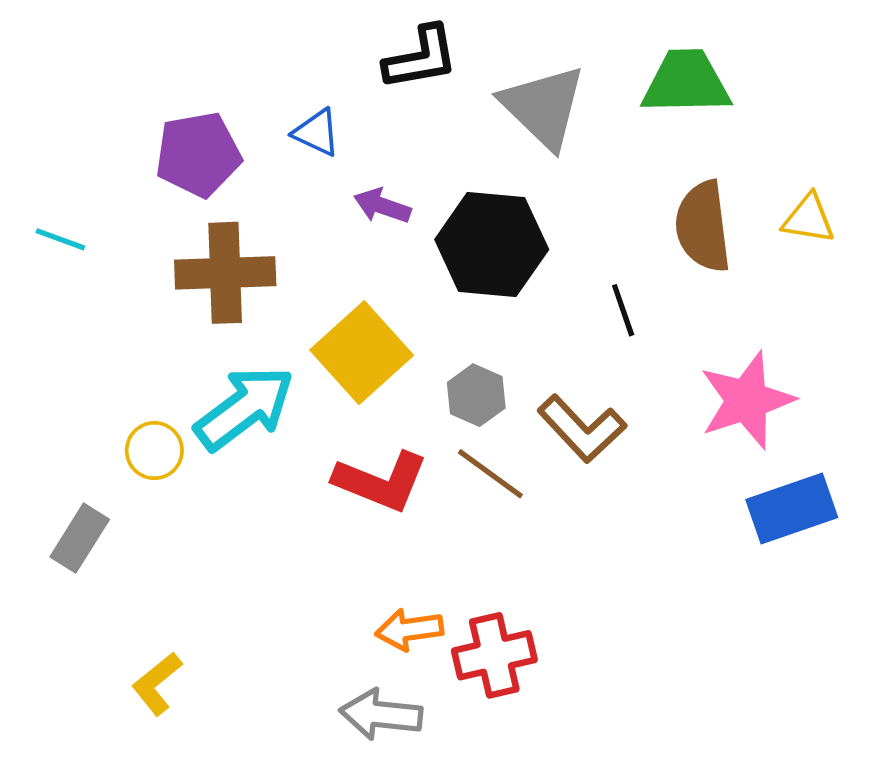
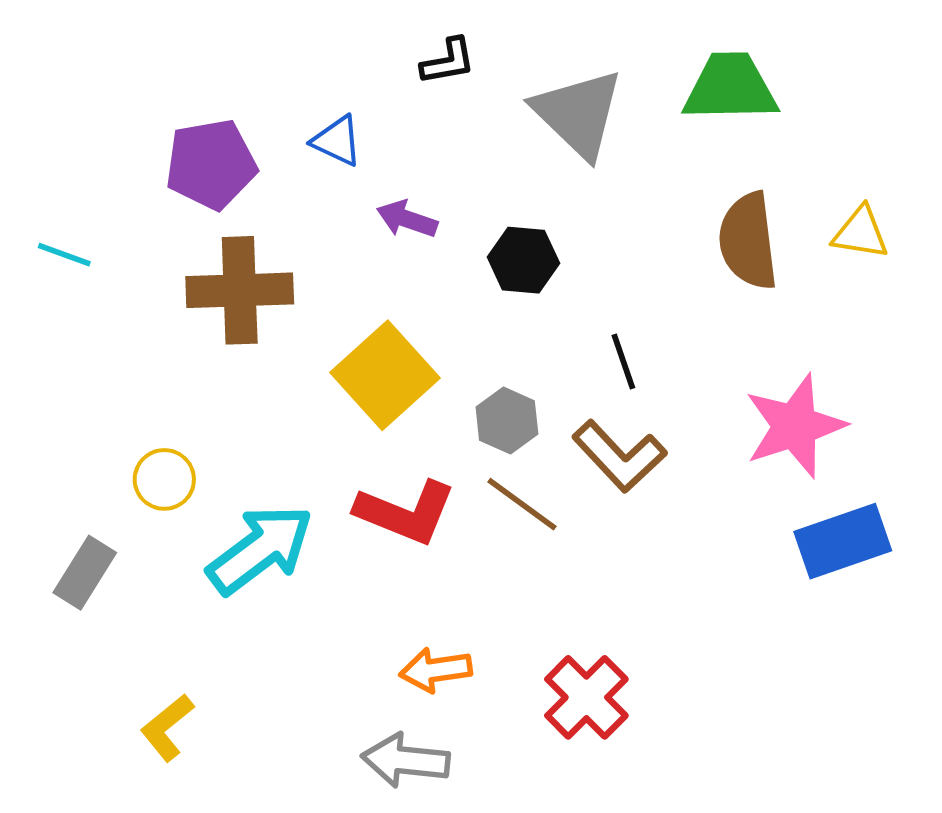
black L-shape: (421, 58) -> (448, 61), size x0.7
black hexagon: (492, 244) -> (523, 260), size x0.6
black line: (623, 310) -> (623, 362), moved
cyan arrow: (244, 408) -> (260, 549), moved
red cross: (494, 655) -> (586, 697), moved, turned -32

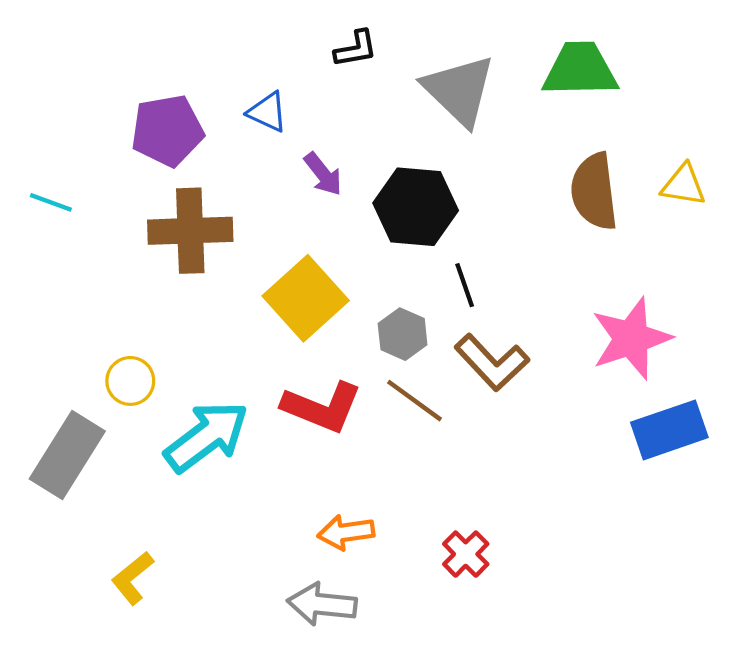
purple arrow: (407, 219) -> (323, 174), turned -147
black hexagon: (523, 260) -> (416, 207), size x1.5
black line: (623, 362) -> (465, 285), moved
gray rectangle: (85, 573) -> (67, 455), size x1.5
red cross: (586, 697) -> (466, 554), size x0.7

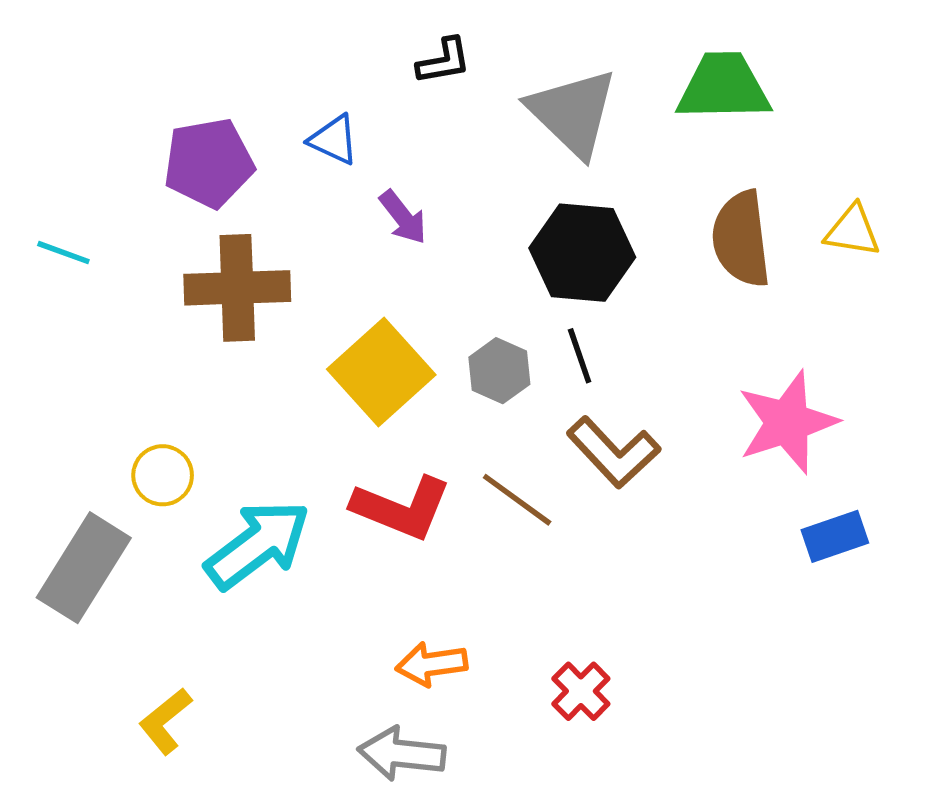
black hexagon: (416, 207) -> (582, 253), moved
gray hexagon: (403, 334) -> (499, 371), moved
blue rectangle: (669, 430) -> (835, 536), size x0.7

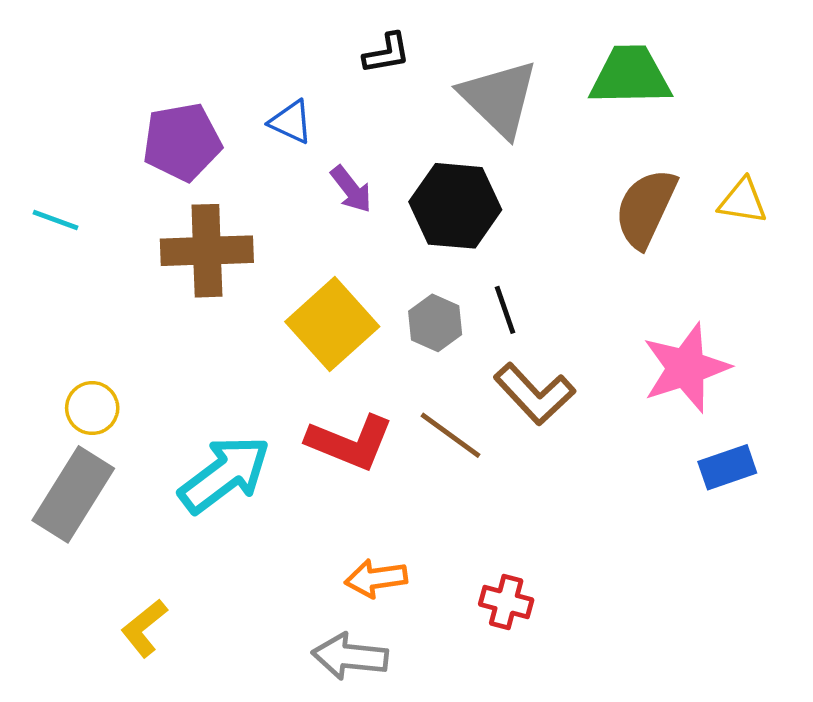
brown semicircle: (741, 239) -> (646, 208), turned 32
black hexagon: (582, 253) -> (455, 206), moved
yellow circle: (163, 475) -> (92, 408), moved
red cross: (581, 691) -> (506, 602), turned -30

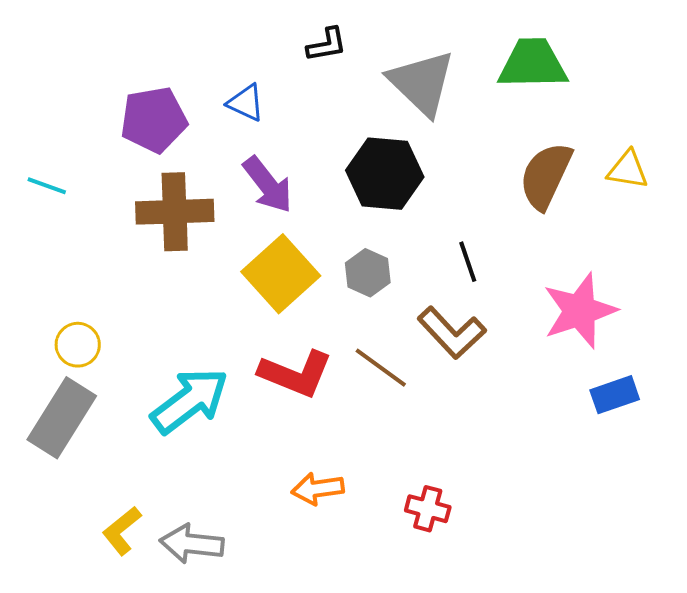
purple arrow: (351, 189) -> (268, 185), moved, size x1.4
black line: (505, 310) -> (468, 262), moved
gray arrow: (350, 656) -> (192, 544), moved

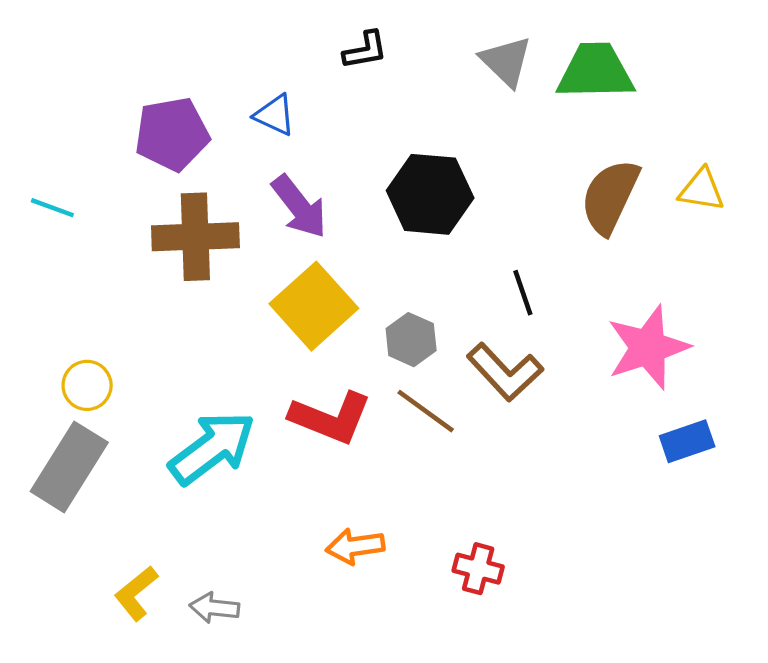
gray triangle: (422, 83) -> (506, 61), moved, size x0.7
gray hexagon: (368, 273) -> (411, 340), moved
gray arrow: (192, 544) -> (214, 608), size x0.7

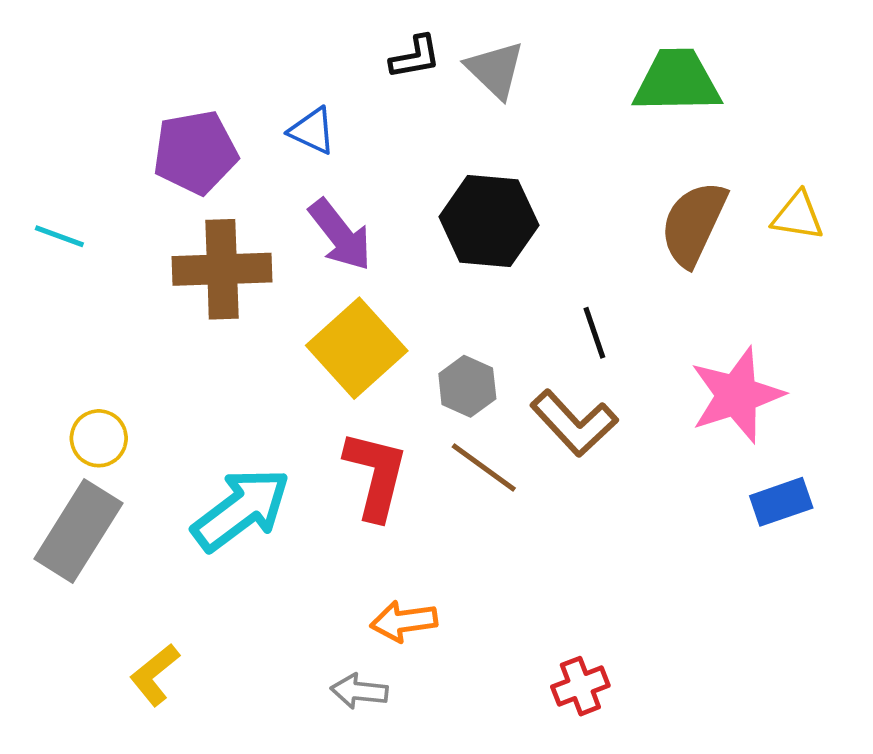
gray triangle: (506, 61) -> (495, 70), moved
red L-shape: (331, 418) -> (376, 475), turned -98
red cross: (478, 569) -> (580, 686), moved, turned -36
gray arrow: (214, 608) -> (359, 691), moved

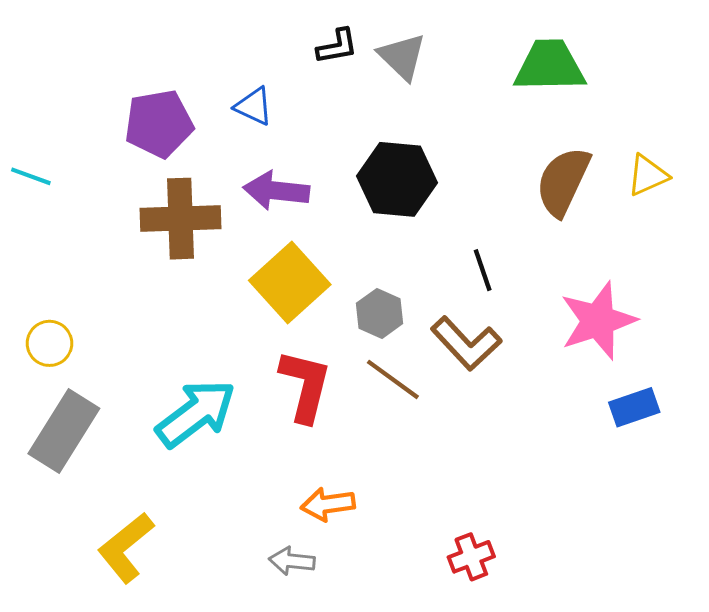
yellow triangle: (798, 216) -> (648, 175), turned -33
purple arrow: (340, 235) -> (276, 191), turned 134
cyan line: (59, 236) -> (31, 176), moved
yellow circle: (99, 438) -> (49, 343), moved
yellow L-shape: (155, 675) -> (126, 548), size x1.4

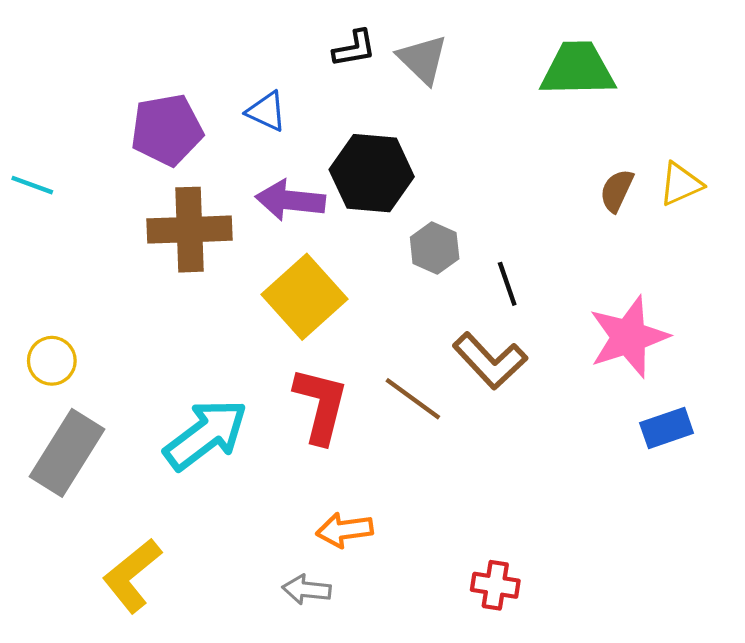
black hexagon: (397, 179) -> (372, 173), moved
brown semicircle: (563, 181) -> (617, 191), moved, size x0.6
gray hexagon: (379, 313) -> (435, 248), moved
red cross: (471, 557) -> (495, 585), turned 30

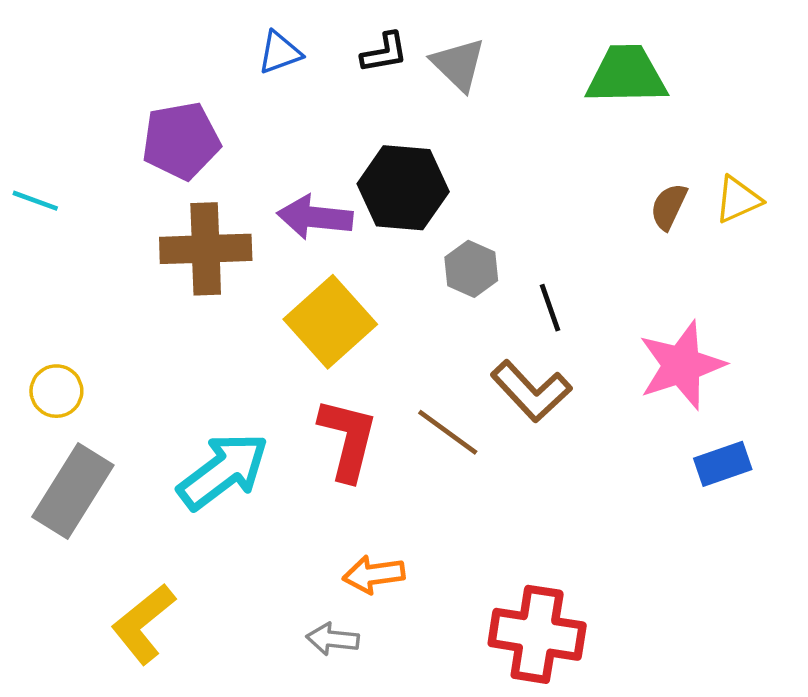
blue triangle: (266, 111) -> (280, 53), moved, turned -45
red cross: (495, 585) -> (537, 634), size x1.8

